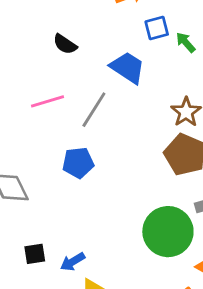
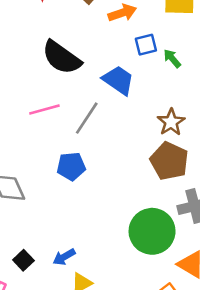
black semicircle: (65, 44) -> (62, 58), size x1.8
black square: (35, 254) -> (23, 260), moved, turned -36

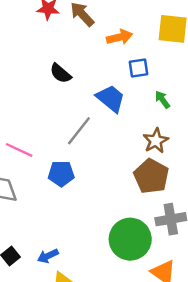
black semicircle: (62, 58) -> (60, 73), size x0.6
green arrow: (172, 58) -> (162, 100), moved
pink line: (44, 110) -> (19, 150), moved, turned 36

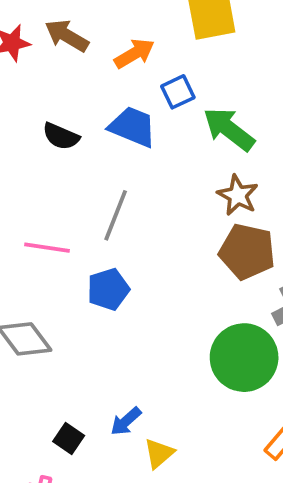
blue trapezoid: (111, 98) -> (133, 127), moved
green arrow: (162, 100) -> (229, 129), size x1.8
pink line: (19, 150) -> (47, 248), moved

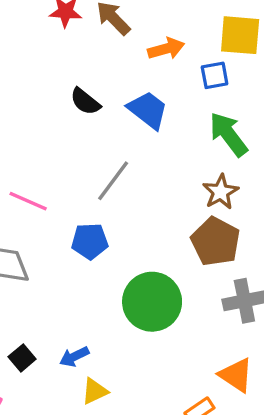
blue square: (178, 92) -> (215, 75), moved
pink line: (47, 248) -> (28, 201), moved
green circle: (244, 358) -> (152, 302), moved

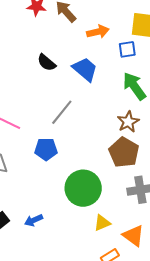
yellow triangle: (95, 391) -> (102, 223), moved

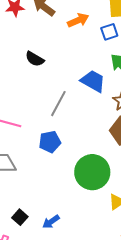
blue trapezoid: (85, 69) -> (93, 81), moved
blue arrow: (34, 220) -> (51, 222), moved

